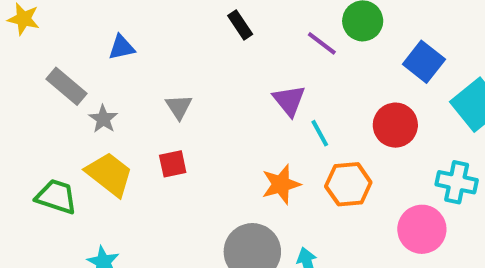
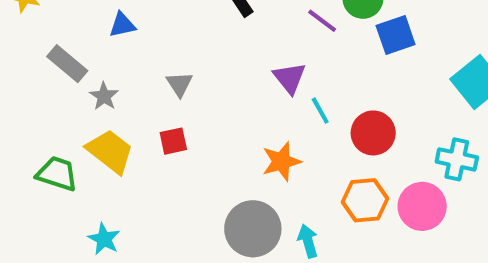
blue square: (424, 62) -> (396, 35), moved, turned 33
red circle: (395, 125) -> (373, 133), moved
orange hexagon: (348, 184) -> (365, 200), moved

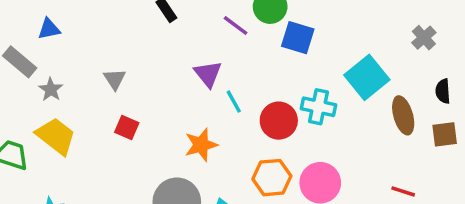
blue triangle: (122, 25) -> (49, 29), moved
blue square: (396, 35) -> (298, 38), turned 36
red square: (173, 141) -> (127, 127), moved, turned 35
cyan cross: (457, 159) -> (318, 107), moved

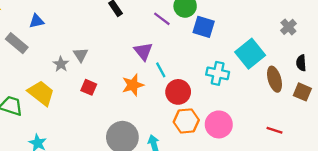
gray star: (51, 89) -> (61, 64), moved
red circle: (279, 121) -> (178, 92), moved
brown square: (445, 134) -> (302, 92), turned 30
orange star: (201, 145) -> (133, 85), moved

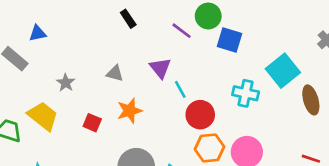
gray triangle: (81, 55) -> (115, 73), moved, turned -42
orange star: (133, 85) -> (130, 111), moved
red square: (89, 87) -> (92, 123), moved

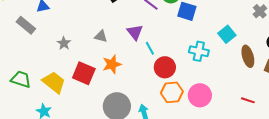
cyan square: (283, 71) -> (227, 34), size x0.7
yellow trapezoid: (43, 116) -> (54, 82), moved
red square: (92, 123) -> (84, 73), size x1.6

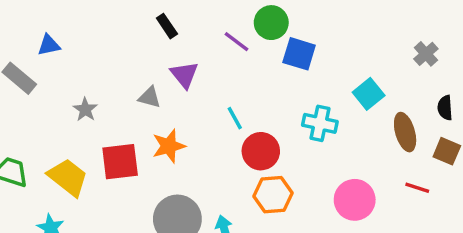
purple triangle: (135, 32) -> (184, 75), moved
red square: (84, 73) -> (120, 162), turned -30
pink circle: (200, 95) -> (355, 200), moved
red line: (248, 100) -> (417, 188), moved

